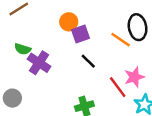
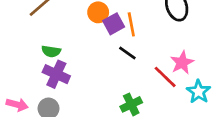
orange line: (121, 40) -> (131, 24), moved, turned 54
purple cross: (39, 63) -> (56, 74), moved

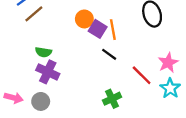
purple square: (114, 24) -> (98, 29), turned -30
pink star: (182, 63) -> (168, 63), moved

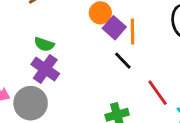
gray circle: (41, 101) -> (31, 103), size x1.5

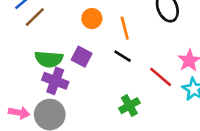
purple square: (114, 28) -> (82, 57), moved
green semicircle: (44, 44) -> (49, 59), size x1.5

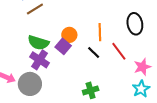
orange circle: (92, 19) -> (69, 35), moved
red line: (161, 77) -> (119, 51), moved

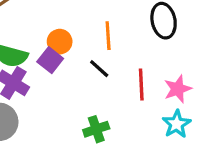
red line: (119, 51) -> (141, 85), moved, turned 36

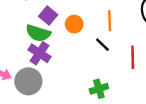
purple square: (50, 60) -> (48, 16), moved

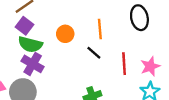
purple square: (48, 16) -> (25, 26), moved

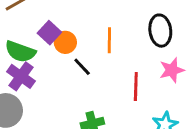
purple square: (25, 26) -> (49, 33), moved
black line: (94, 53) -> (82, 67), moved
pink star: (150, 66) -> (172, 70), moved

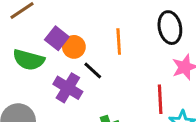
purple cross: (21, 76) -> (68, 88), moved
red line: (136, 86) -> (160, 99), moved

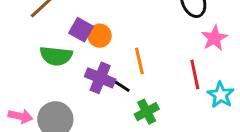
orange line: (119, 41) -> (139, 61), moved
black line: (93, 70) -> (120, 85), moved

